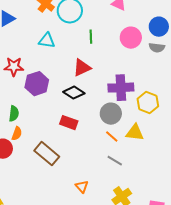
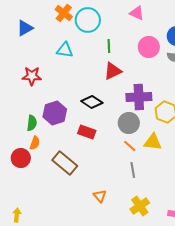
red triangle: (82, 68) -> (113, 71), moved
purple hexagon: (37, 84) -> (55, 113), moved
gray line: (115, 161) -> (133, 170), turned 49

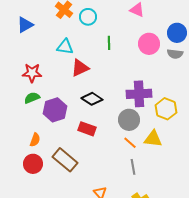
cyan circle: (88, 20) -> (88, 17), size x0.7
red triangle: (113, 71) -> (80, 68), moved
green semicircle: (32, 123) -> (32, 98), moved, turned -119
red circle: (21, 158) -> (33, 164), moved

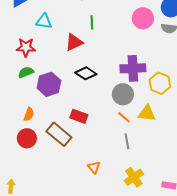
green line: (109, 43) -> (92, 22), moved
cyan triangle: (65, 47) -> (44, 21), moved
red rectangle: (87, 129) -> (79, 116), moved

